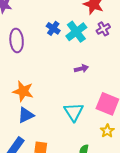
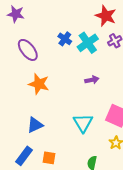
purple ellipse: (17, 40) -> (28, 50), turned -35
orange star: (23, 91) -> (39, 84), moved

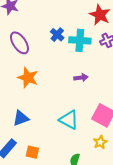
cyan cross: (88, 43) -> (80, 40), turned 35
cyan triangle: (83, 123) -> (69, 120), turned -35

